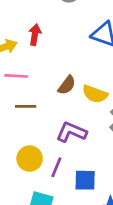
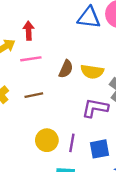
pink line: (16, 76) -> (31, 59), moved
purple L-shape: (71, 132) -> (95, 108), moved

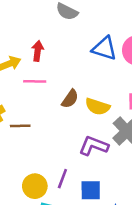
brown line: (34, 95) -> (20, 126), moved
yellow circle: (47, 140) -> (35, 186), moved

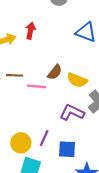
pink line: (35, 81) -> (36, 86), moved
brown line: (20, 126) -> (15, 75), moved

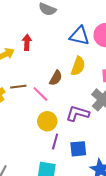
yellow semicircle: (77, 80) -> (78, 66), moved, turned -84
pink line: (36, 86) -> (40, 94), turned 48
yellow circle: (21, 143) -> (47, 121), moved

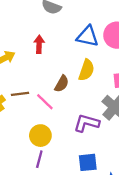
red arrow: (27, 42) -> (39, 44), moved
yellow circle: (47, 121) -> (40, 136), moved
purple line: (55, 142) -> (39, 159), moved

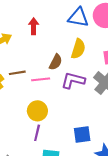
pink line: (45, 102) -> (41, 79), turned -48
purple L-shape: (87, 123) -> (73, 80), moved

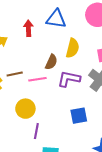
blue triangle: (78, 17) -> (56, 19), moved
yellow circle: (37, 111) -> (25, 109), moved
blue square: (82, 134) -> (79, 116), moved

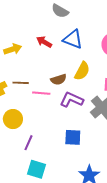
red arrow: (28, 28) -> (44, 42), turned -70
brown semicircle: (51, 62) -> (59, 80), turned 35
yellow circle: (25, 109) -> (13, 119), moved

